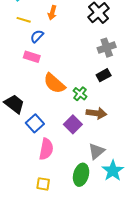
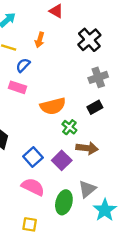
orange semicircle: (54, 83) -> (53, 106), moved, turned -55
blue square: (35, 123) -> (33, 157), moved
pink semicircle: (46, 149) -> (33, 187), turned -75
green ellipse: (81, 175) -> (64, 202), moved

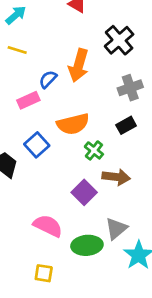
orange arrow: (40, 40) -> (79, 65), moved, size x1.6
blue semicircle: (23, 65) -> (48, 79), moved
pink rectangle: (17, 87) -> (28, 100), turned -42
blue square: (33, 157) -> (37, 145), moved
green ellipse: (64, 202) -> (87, 245), turned 70

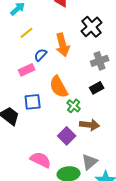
yellow line: (17, 50) -> (27, 33), moved, turned -56
orange arrow: (79, 65) -> (63, 45), turned -30
orange semicircle: (73, 124) -> (59, 87), turned 75
blue square: (37, 145) -> (33, 102), turned 36

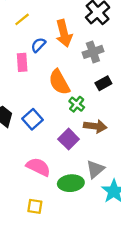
gray cross: (100, 61) -> (93, 52), moved
pink rectangle: (27, 70) -> (22, 62), turned -70
blue square: (33, 102) -> (33, 119), moved, turned -36

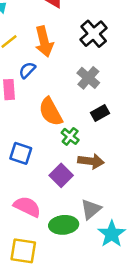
orange arrow: (64, 33) -> (44, 42), moved
gray cross: (93, 52) -> (88, 78), turned -30
blue square: (33, 119) -> (21, 153), turned -30
yellow square: (35, 206) -> (23, 251), size x1.5

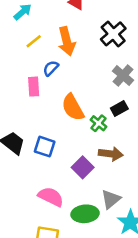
gray cross: (88, 78) -> (123, 76), moved
green cross: (70, 136) -> (99, 123), moved

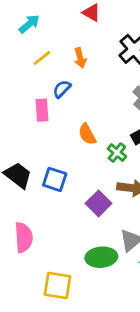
orange arrow: (67, 41) -> (80, 58), size x0.6
orange semicircle: (73, 107) -> (87, 134), size x0.7
pink semicircle: (51, 197) -> (24, 237), moved, turned 60

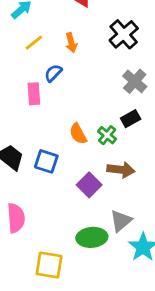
orange semicircle: (87, 134) -> (78, 134), moved

